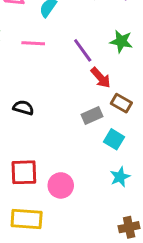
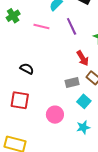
purple line: (83, 50) -> (72, 26), moved
red square: (24, 172) -> (20, 100), moved
pink circle: (61, 185) -> (55, 115), moved

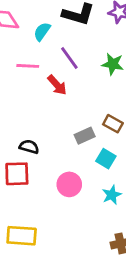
red arrow: (83, 58) -> (57, 85), moved
black semicircle: (27, 69) -> (29, 147), moved

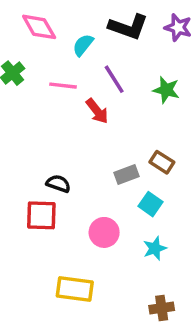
yellow rectangle: (22, 236) -> (75, 289), moved

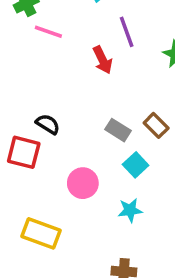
pink line: (63, 86) -> (48, 32), moved
gray rectangle: (126, 175) -> (118, 130), turned 40

